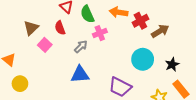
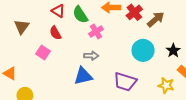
brown triangle: (31, 28) -> (22, 27), moved
gray arrow: (81, 47) -> (91, 56), moved, turned 56

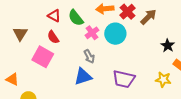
cyan circle: (143, 50) -> (115, 34), moved
pink square: (43, 52) -> (43, 57), size x1.5
gray arrow: (91, 56) -> (89, 56), turned 64

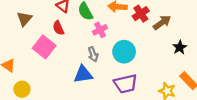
cyan circle: (115, 34) -> (124, 52), moved
black star: (168, 46) -> (180, 47), moved
purple trapezoid: (124, 79) -> (126, 84), turned -35

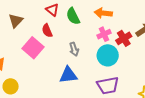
red cross: (141, 14) -> (124, 38), moved
pink cross: (100, 30) -> (104, 34), moved
gray arrow: (93, 54) -> (74, 49), moved

